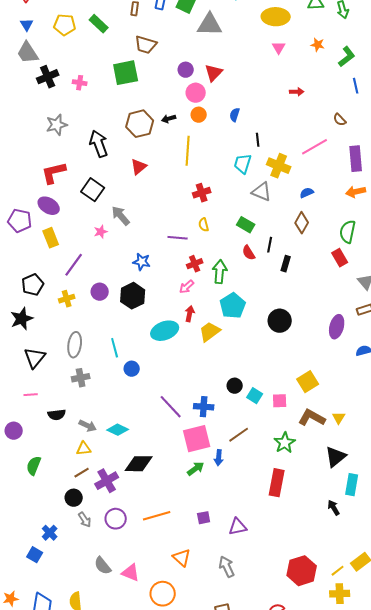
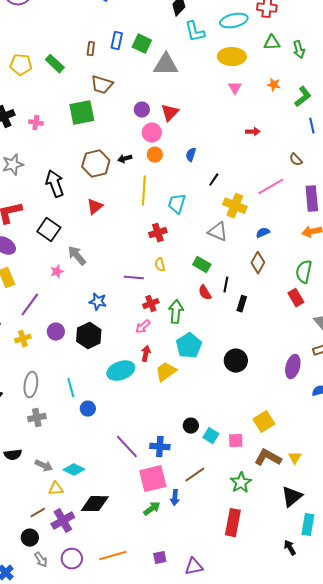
black line: (258, 140) -> (214, 180), turned 40
cyan trapezoid: (243, 164) -> (177, 204), moved
yellow triangle: (84, 449) -> (56, 489), moved

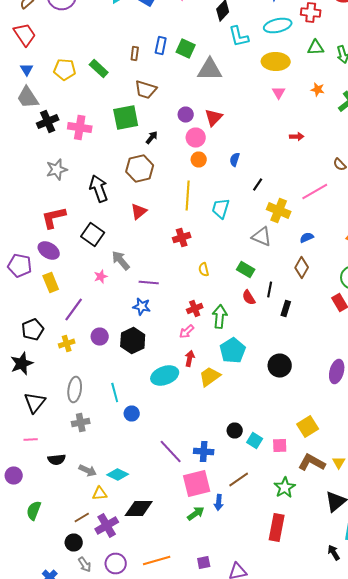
pink cross: (36, 123) -> (80, 128), size x1.6
black arrow: (125, 159) -> (152, 138), moved, turned 144
red cross: (158, 233) -> (182, 238), moved
purple line: (134, 278) -> (149, 282), moved

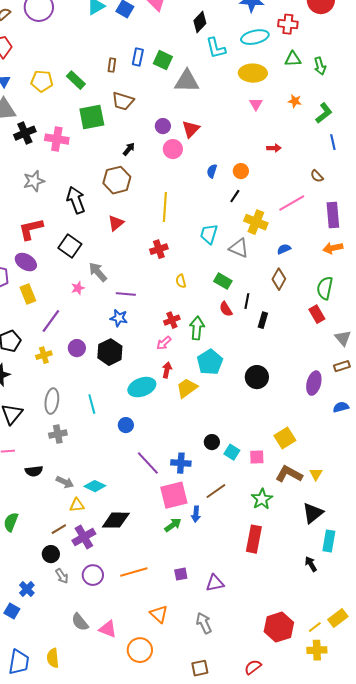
green square: (126, 118) -> (92, 117), moved
orange circle: (199, 160) -> (241, 171), moved
cyan trapezoid: (221, 208) -> (209, 234), moved
blue circle: (132, 414) -> (126, 425), moved

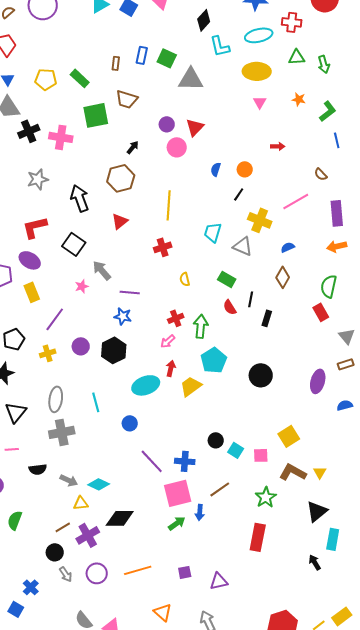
gray cross: (58, 434) -> (62, 432), size x1.4

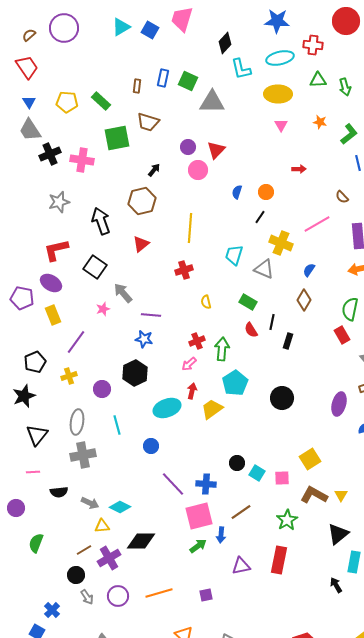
blue semicircle: (288, 247) -> (309, 270), turned -32
purple circle: (81, 346) -> (102, 389), moved
purple triangle: (219, 581) -> (241, 566), moved

